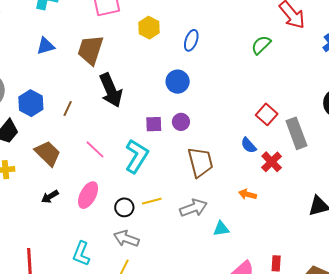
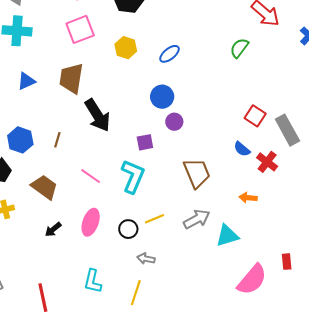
blue ellipse: (191, 40) -> (170, 54), turned 40
purple circle: (181, 122) -> (174, 122), moved
cyan triangle: (221, 229) -> (227, 236), size x1.4
gray arrow: (126, 239) -> (146, 259), moved, size x0.7

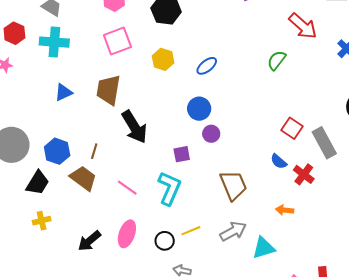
brown trapezoid: (44, 187) -> (83, 178), moved
black arrow: (53, 229) -> (89, 241), size x1.4

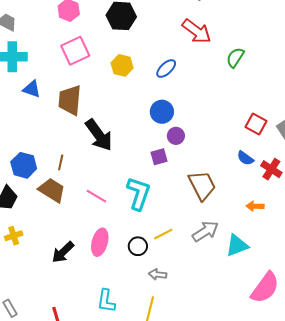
red arrow: (303, 26) -> (197, 31), moved
blue triangle: (63, 92) -> (32, 89), moved, turned 48
purple square: (182, 154) -> (159, 157), moved

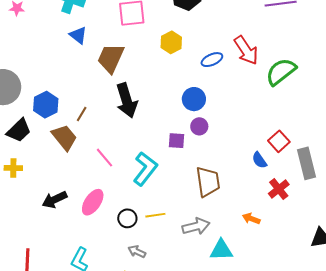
red arrow: (197, 31) -> (246, 50), moved
green semicircle: (235, 57) -> (281, 72), size x1.5
blue semicircle: (245, 158) -> (259, 160), moved

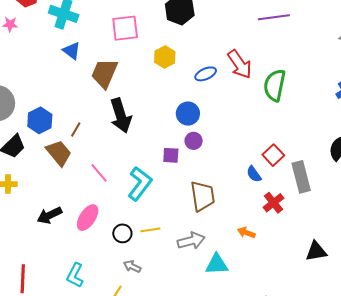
green semicircle: (281, 72) -> (275, 85), turned -40

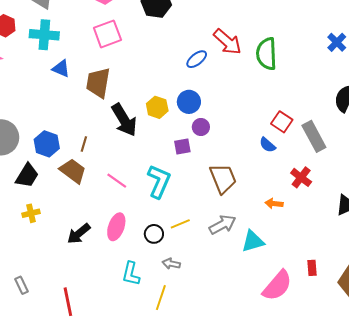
yellow hexagon: (165, 57) -> (157, 107), moved
red cross: (273, 203) -> (301, 177), moved
cyan L-shape: (75, 275) -> (131, 274), moved

